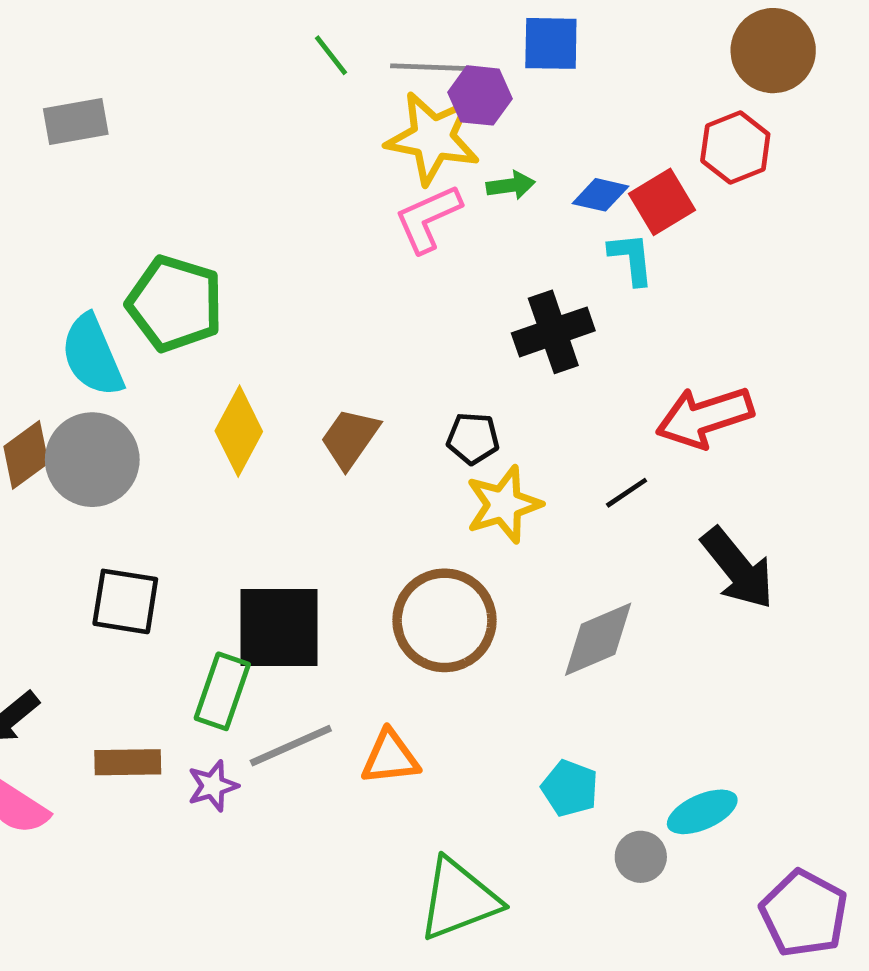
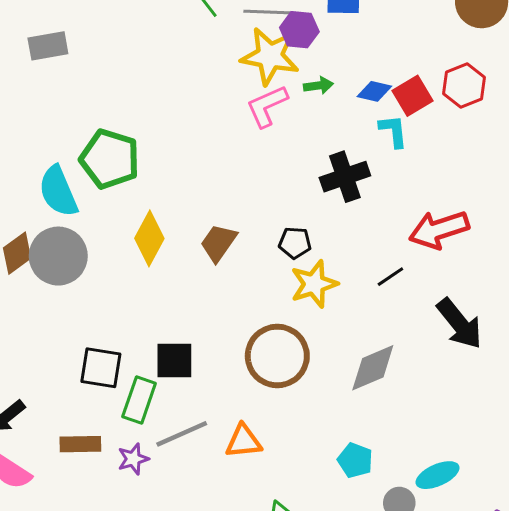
red hexagon: (735, 147) -> (464, 86), moved
black square: (125, 601) -> (101, 368), moved
black square: (279, 627) -> (174, 360), size x0.7

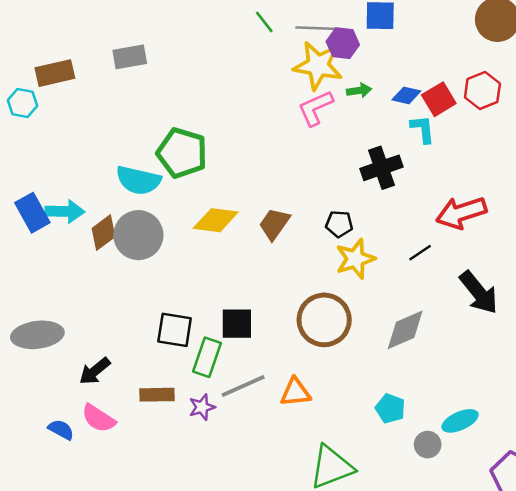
cyan semicircle: (58, 191) -> (138, 180), turned -54
yellow diamond: (149, 238) -> (216, 220), turned 69

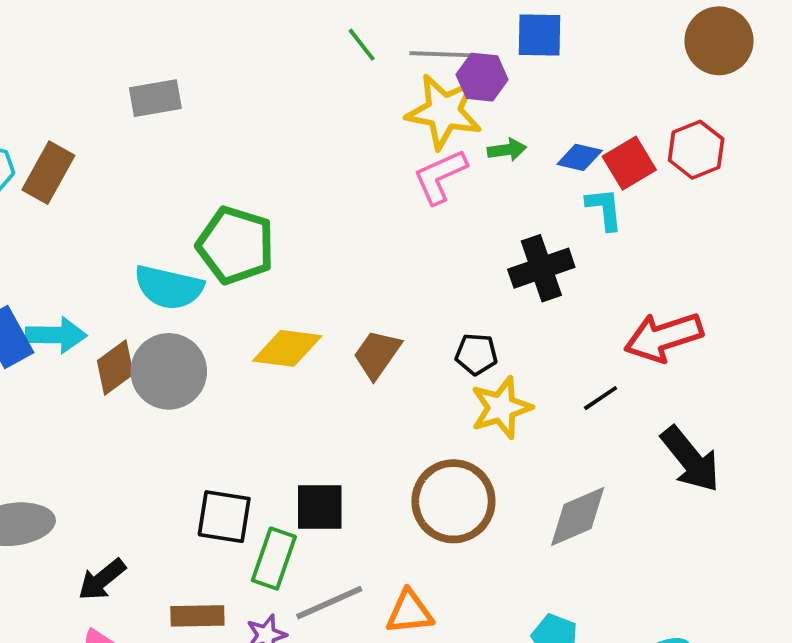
brown rectangle: (55, 73) -> (48, 173), moved, turned -48

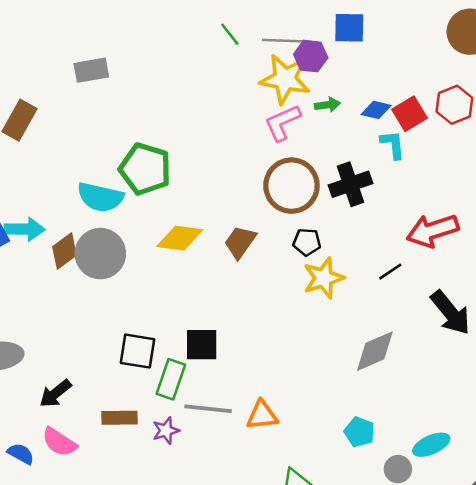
brown circle: (453, 501) -> (291, 186), moved
gray line: (329, 603) -> (208, 409), turned 30

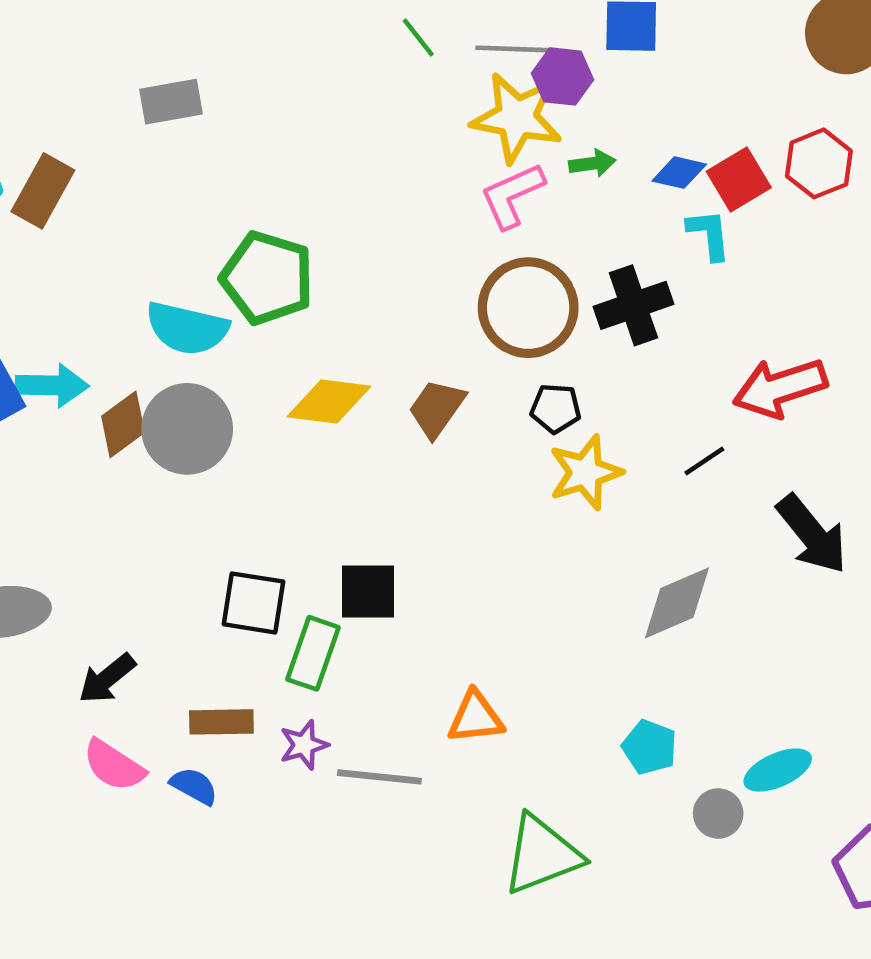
gray line: (208, 409) -> (379, 777), moved
blue semicircle: (21, 454) -> (194, 786), moved

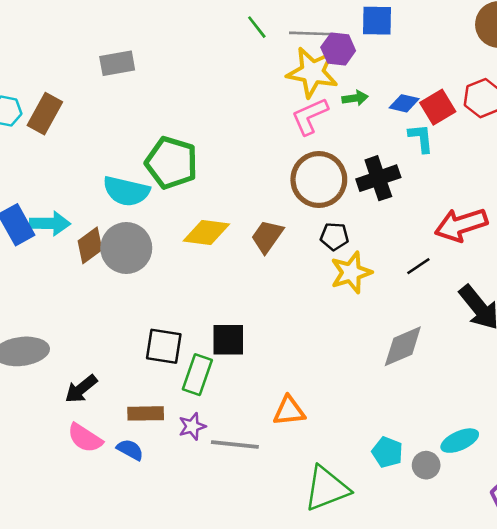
cyan pentagon: (649, 747) -> (387, 452), moved

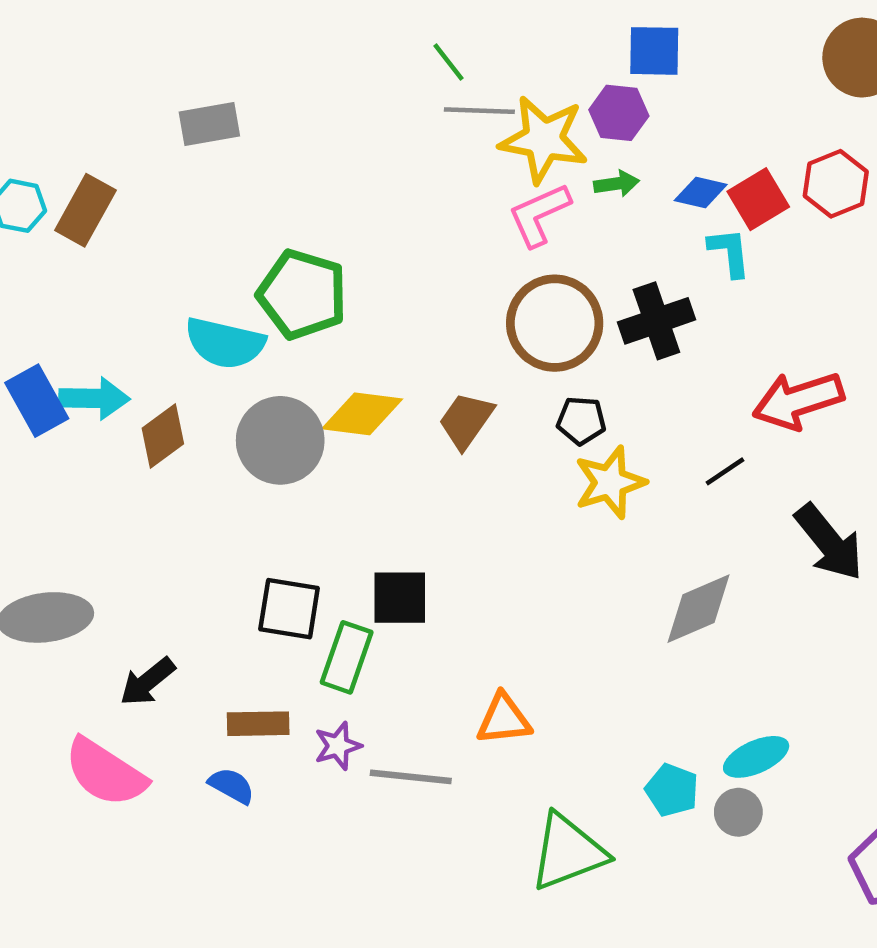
gray line: (310, 33) -> (479, 111), moved
purple hexagon: (338, 49) -> (619, 113), moved
gray circle: (126, 248) -> (280, 440), moved
pink semicircle: (85, 438) -> (105, 772), moved, size x1.4
cyan ellipse: (460, 441) -> (756, 757), moved

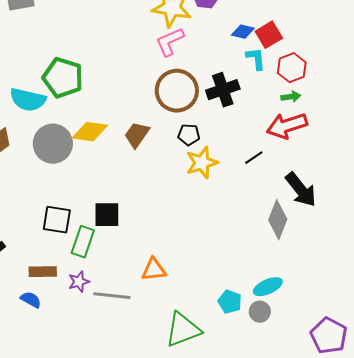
green arrow: (617, 184) -> (291, 97), moved
red hexagon: (836, 184) -> (292, 68), moved
gray diamond: (699, 609) -> (278, 220), moved, turned -45

